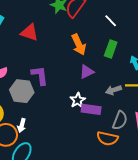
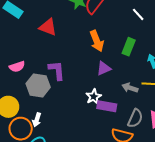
white line: (111, 21) -> (138, 14), moved
gray arrow: (114, 90) -> (130, 88), turned 35

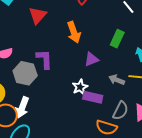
red triangle: (48, 27) -> (38, 15), turned 48
orange arrow: (97, 41) -> (74, 32), moved
white arrow: (37, 120) -> (22, 107), size x1.5

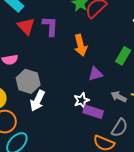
red triangle: (38, 15) -> (26, 26), moved, turned -30
purple L-shape: (44, 59) -> (50, 26), moved
white arrow: (22, 107) -> (37, 101), moved

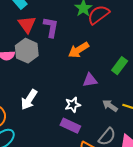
orange arrow: (81, 45) -> (79, 50), turned 65
gray hexagon: (28, 81) -> (27, 51), moved
purple rectangle: (93, 112) -> (70, 126), moved

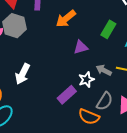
white star: (73, 105) -> (86, 80), moved
purple rectangle: (70, 126) -> (67, 95), turned -60

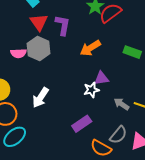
green rectangle: (108, 29) -> (132, 52), moved, turned 72
white star: (86, 80) -> (91, 90), moved

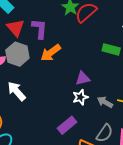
orange arrow: (90, 48) -> (51, 53), moved
white star: (91, 90) -> (80, 97), moved
white arrow: (40, 98) -> (17, 91), moved, turned 110

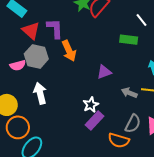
orange arrow: (51, 53) -> (69, 51), turned -70
white arrow: (17, 91) -> (40, 93), turned 35
white star: (80, 97) -> (91, 105), moved

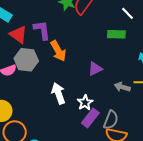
white arrow: (40, 93) -> (58, 93), moved
gray semicircle: (133, 124) -> (111, 120), moved

